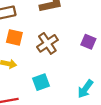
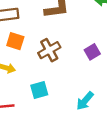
purple square: (88, 42) -> (92, 52), turned 32

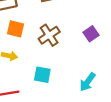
cyan square: (39, 90) -> (42, 75), turned 30

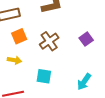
orange square: (15, 29) -> (19, 36), turned -35

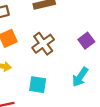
cyan arrow: (84, 82) -> (80, 77), moved

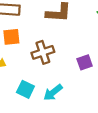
cyan arrow: (80, 77) -> (53, 92), moved

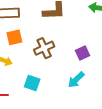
cyan arrow: (53, 92) -> (76, 80), moved

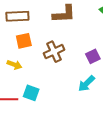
cyan square: (32, 83) -> (31, 93), moved

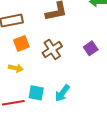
cyan arrow: (86, 84) -> (62, 93), moved

